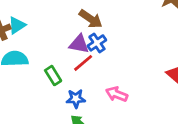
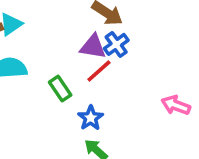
pink arrow: (117, 94) -> (176, 105), moved
blue star: (76, 99) -> (91, 118), turned -30

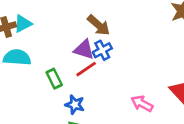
blue star: (91, 118) -> (75, 105), turned -30

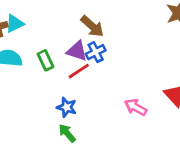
green rectangle: (54, 79) -> (45, 60), moved

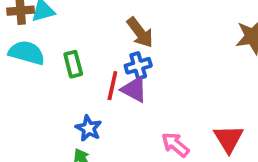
purple triangle: (77, 51) -> (134, 89), moved
red line: (79, 71) -> (112, 86), turned -55

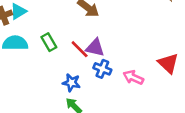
blue cross: (138, 66) -> (102, 69), moved, turned -36
red line: (112, 86) -> (80, 49), turned -42

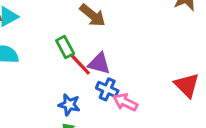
green rectangle: (49, 42) -> (65, 47), moved
pink arrow: (133, 77) -> (125, 102), moved

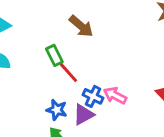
purple triangle: (99, 63) -> (83, 115), moved, turned -45
pink arrow: (125, 102) -> (115, 95), moved

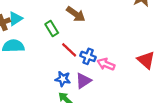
green rectangle: (54, 55) -> (52, 28), moved
blue cross: (93, 96) -> (88, 56), moved

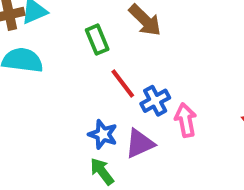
blue cross: (88, 56) -> (155, 101), turned 32
pink arrow: (106, 64) -> (186, 120), turned 48

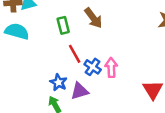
blue cross: (155, 101) -> (93, 67), turned -35
pink arrow: (186, 120) -> (111, 68), moved

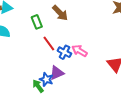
pink arrow: (111, 68) -> (80, 51), turned -49
blue star: (58, 82) -> (46, 79), moved

